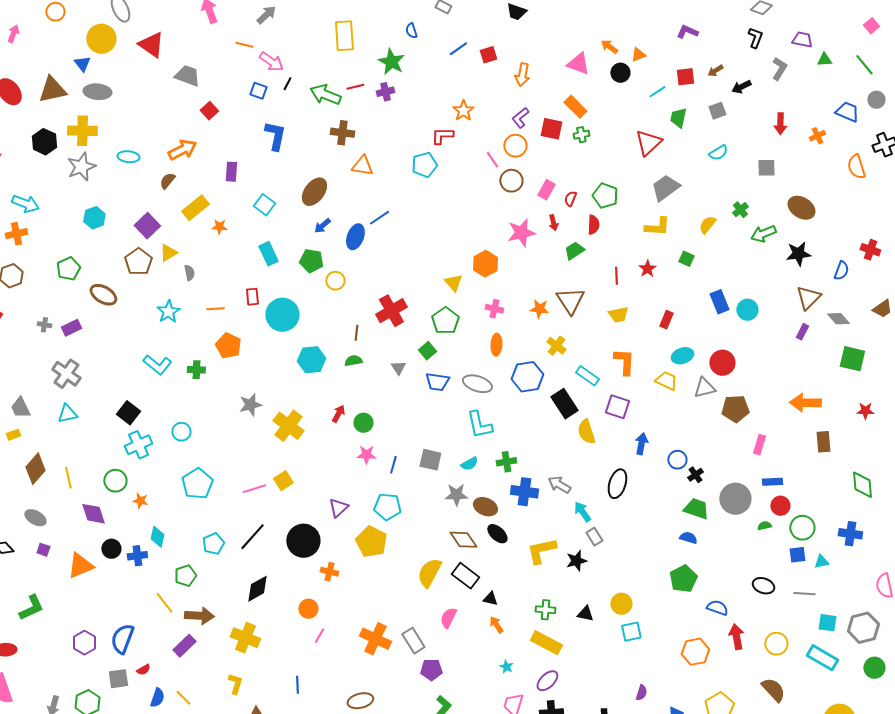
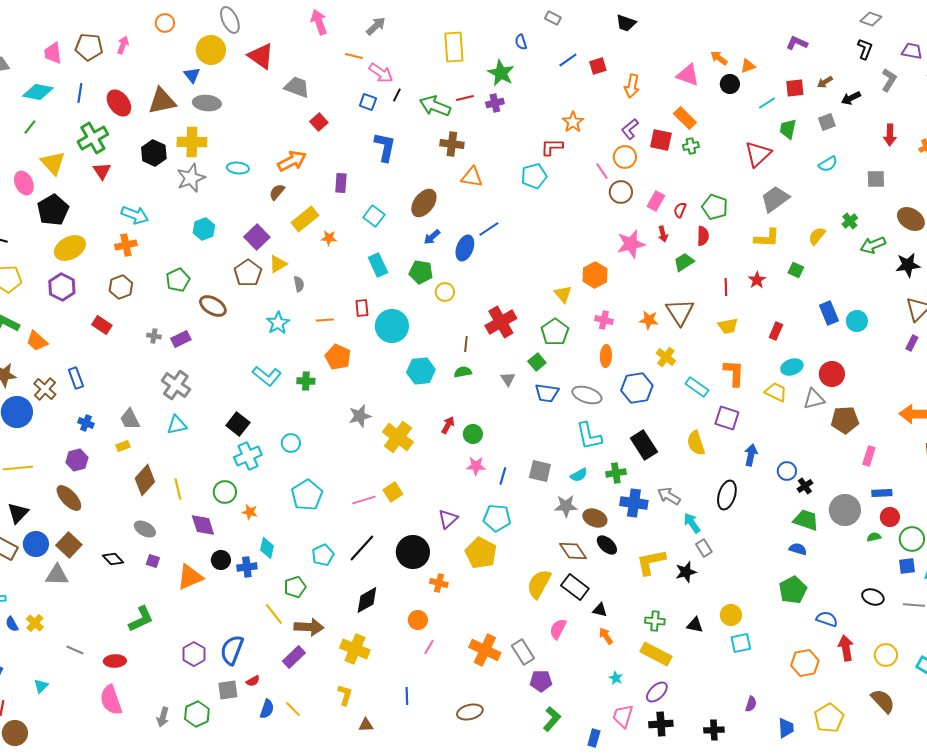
black rectangle: (564, 404) -> (644, 445), moved

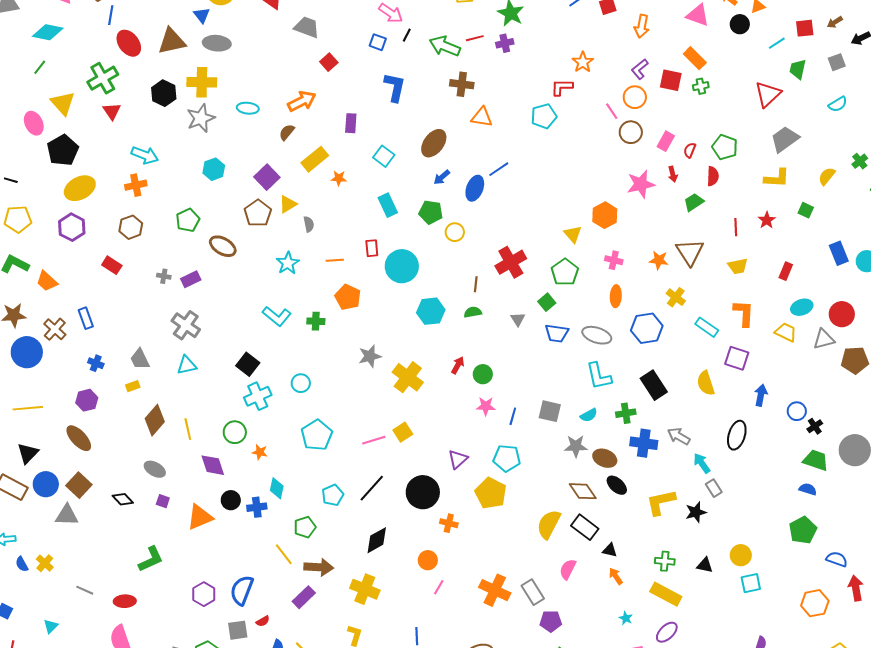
blue line: (80, 93) -> (111, 15), moved

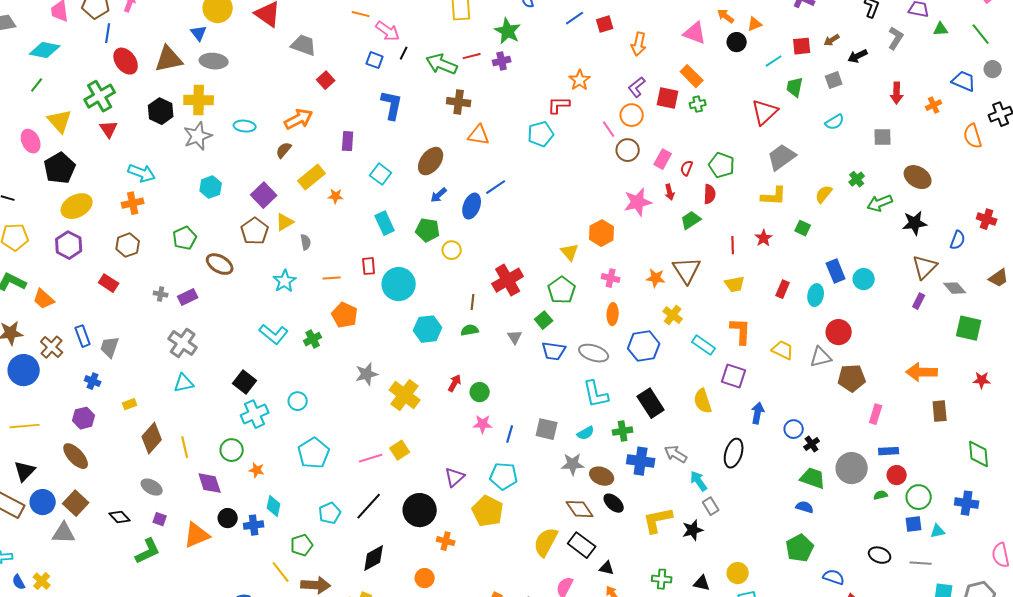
cyan ellipse: (802, 307) -> (816, 295), moved, turned -60
green cross: (316, 321) -> (313, 339), turned -30
gray trapezoid: (140, 359) -> (110, 347), moved, turned 45
green L-shape: (151, 559) -> (148, 551), moved

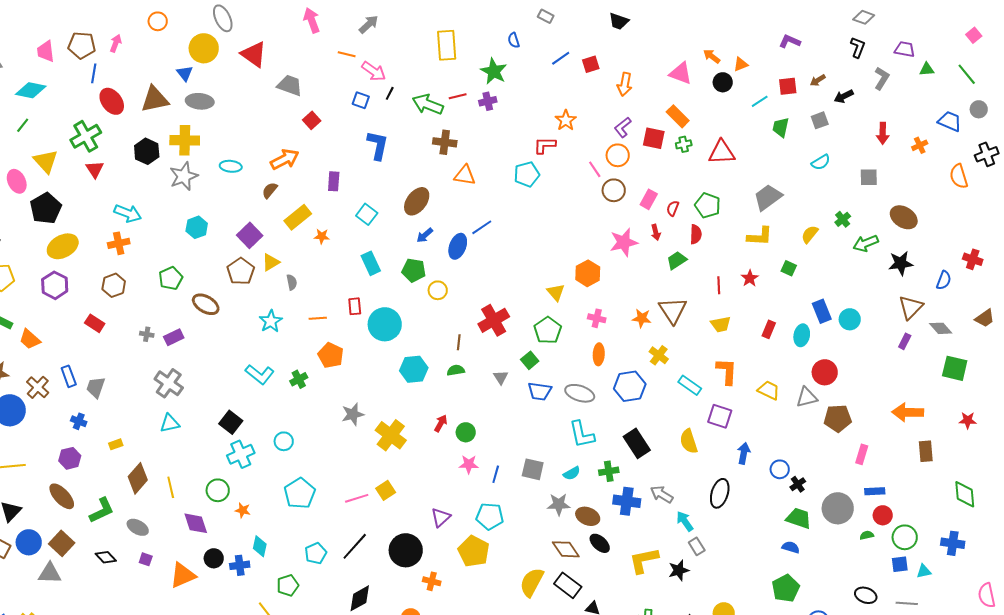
red triangle: (765, 112) -> (722, 152), moved, turned 40
green L-shape: (148, 551) -> (102, 510), moved

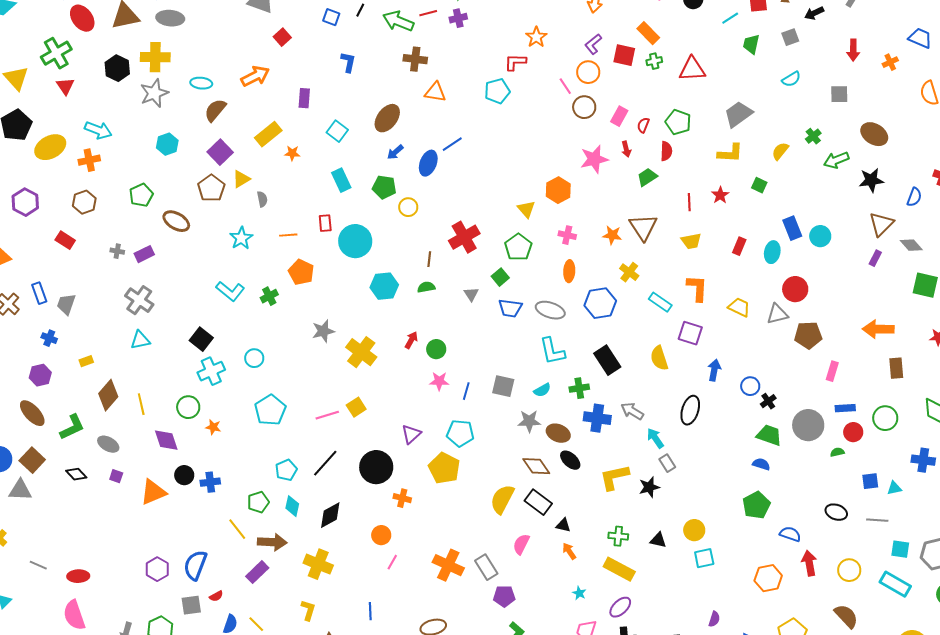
blue L-shape: (378, 145) -> (348, 62), size x0.7
brown semicircle: (270, 190) -> (215, 110), moved, size x1.4
yellow ellipse: (63, 246) -> (50, 147), moved
green circle: (905, 537) -> (885, 418), moved
cyan diamond: (260, 546) -> (292, 506), moved

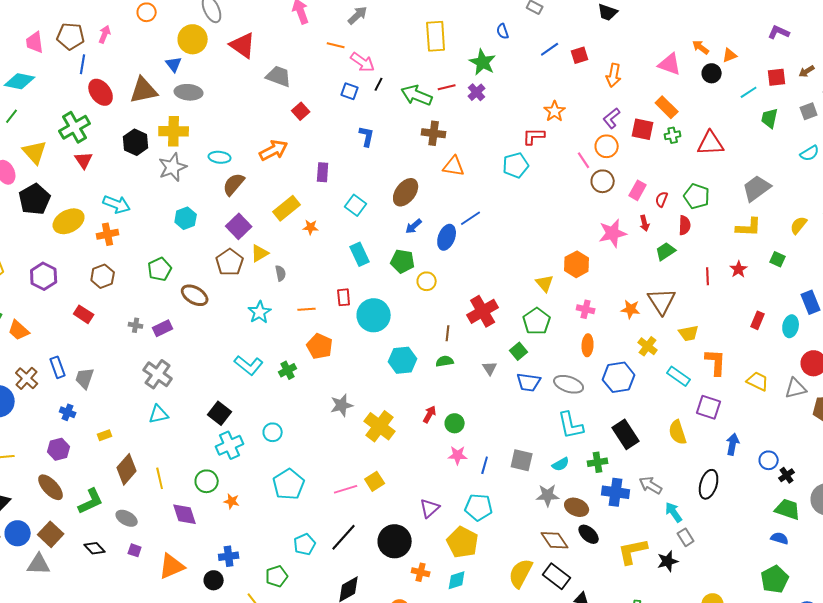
purple cross: (458, 18) -> (477, 92), turned -30
yellow trapezoid: (691, 241) -> (689, 333), moved
black circle: (184, 475) -> (214, 580), moved
cyan diamond: (292, 506) -> (457, 580), moved, turned 60

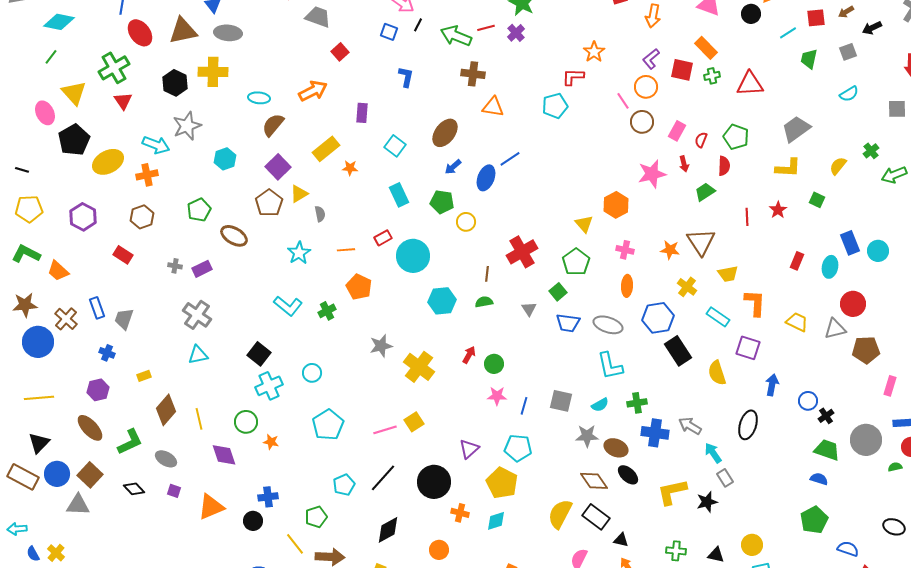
gray star: (173, 167) -> (187, 126), moved
red rectangle: (344, 297) -> (383, 238), turned 66
black rectangle: (626, 434) -> (678, 351), moved

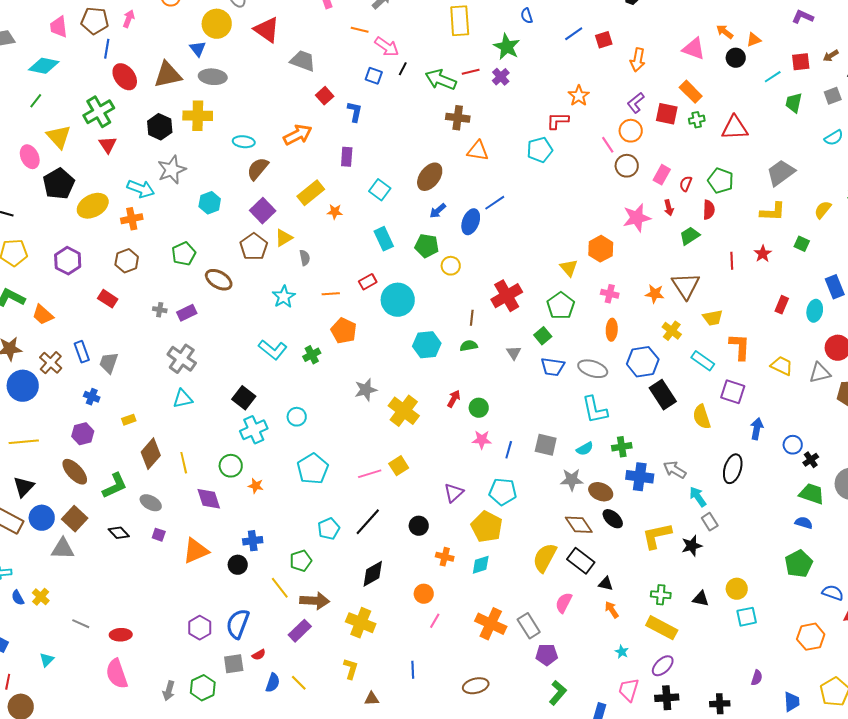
blue L-shape: (406, 77) -> (355, 112), moved
black circle: (434, 482) -> (419, 526), size x0.6

